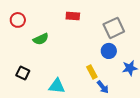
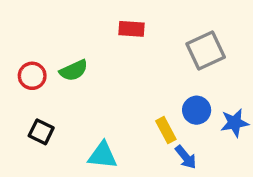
red circle: (18, 20) -> (32, 76), moved
blue circle: (109, 51) -> (197, 110), moved

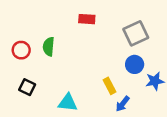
green semicircle: (74, 70) -> (49, 47), turned 120
blue circle: (197, 110) -> (135, 64), moved
blue arrow: (186, 157) -> (123, 104), turned 77

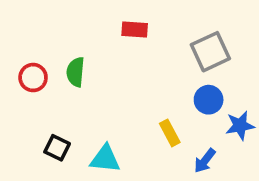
black square: (27, 87) -> (57, 148), moved
blue arrow: (123, 104) -> (205, 161), moved

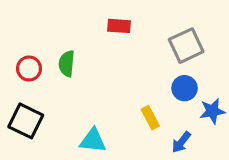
black square: (57, 148) -> (26, 121), moved, size x1.5

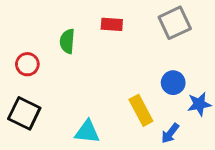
gray square: (186, 46) -> (175, 23), moved
green semicircle: (67, 64) -> (67, 41), moved
yellow rectangle: (150, 118) -> (141, 110), size x1.4

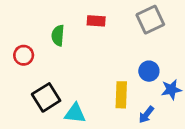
yellow rectangle: (141, 110) -> (121, 95), turned 30
black square: (24, 113) -> (46, 97), moved, turned 32

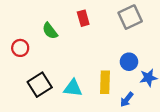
red rectangle: (96, 21) -> (83, 18), turned 70
green semicircle: (58, 35) -> (50, 31), turned -42
cyan triangle: (75, 113) -> (73, 88), moved

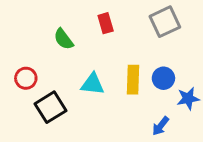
red circle: (20, 48) -> (26, 78), moved
yellow rectangle: (105, 82) -> (133, 80), moved
cyan triangle: (73, 88) -> (92, 84), moved

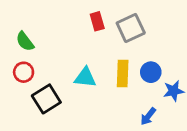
gray square: (165, 22) -> (131, 28), moved
green semicircle: (64, 39) -> (25, 41), moved

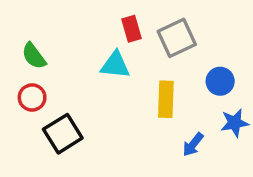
blue circle: (151, 72) -> (220, 81), moved
cyan triangle: (85, 78) -> (115, 65), moved
blue arrow: (148, 116) -> (193, 145), moved

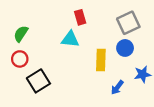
gray square: (177, 38) -> (128, 23), moved
green semicircle: (34, 56) -> (21, 34), turned 70
blue circle: (220, 81) -> (125, 48), moved

